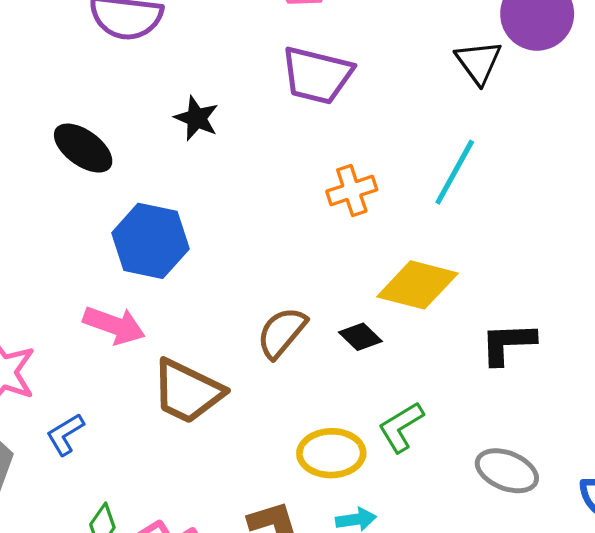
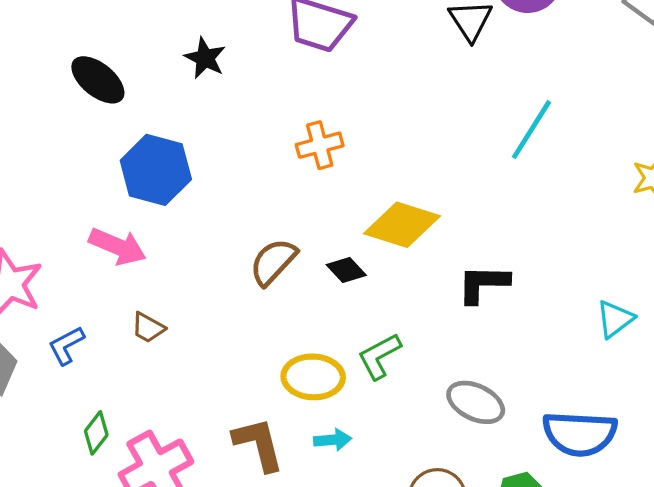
cyan line: (455, 172) -> (531, 130), moved
orange cross: (352, 190) -> (320, 145), moved
brown trapezoid: (187, 391) -> (148, 328), moved, size x0.5

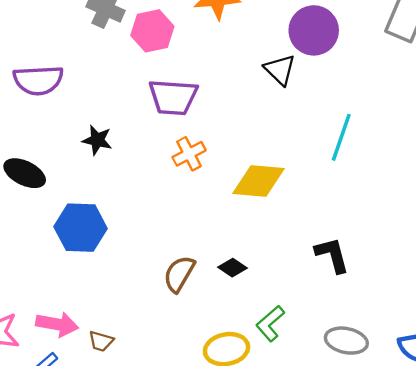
orange cross: (320, 145) -> (189, 154), moved
yellow diamond: (402, 225) -> (259, 181), moved
pink arrow: (118, 246) -> (57, 324), moved
black L-shape: (483, 284) -> (332, 255), turned 87

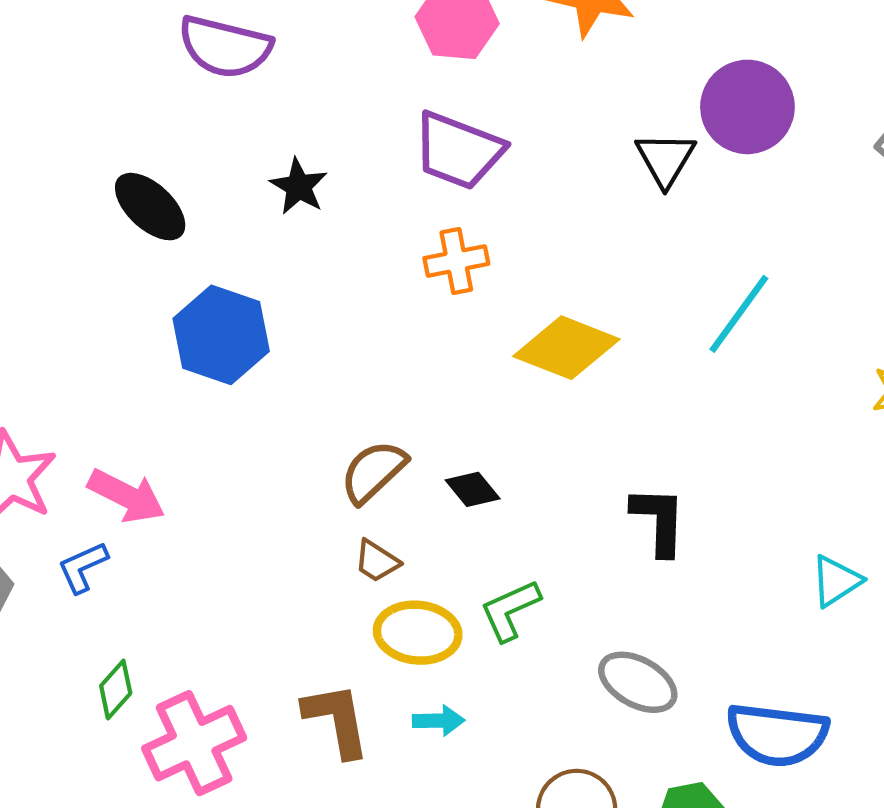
brown trapezoid: (101, 341) -> (377, 561), moved

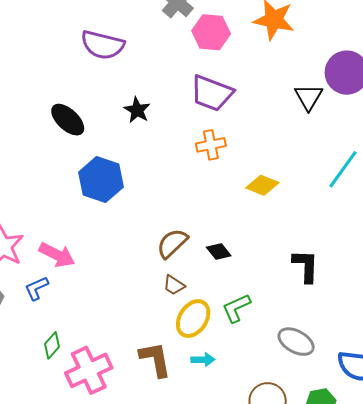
yellow diamond: (566, 348) -> (262, 185), size x0.7
yellow ellipse: (418, 633) -> (193, 319), turned -63

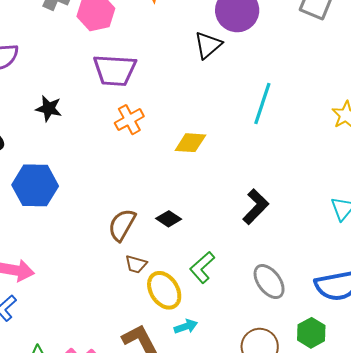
black triangle: (309, 97) -> (208, 45), turned 36
black L-shape: (306, 266) -> (256, 207), turned 60
yellow ellipse: (193, 319) -> (164, 290), turned -48
gray ellipse: (296, 342) -> (269, 282), turned 42

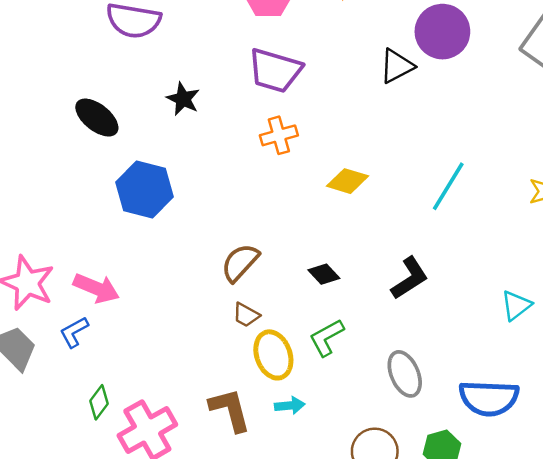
cyan line: (262, 104) -> (448, 186), moved
black diamond: (169, 219) -> (324, 274), moved

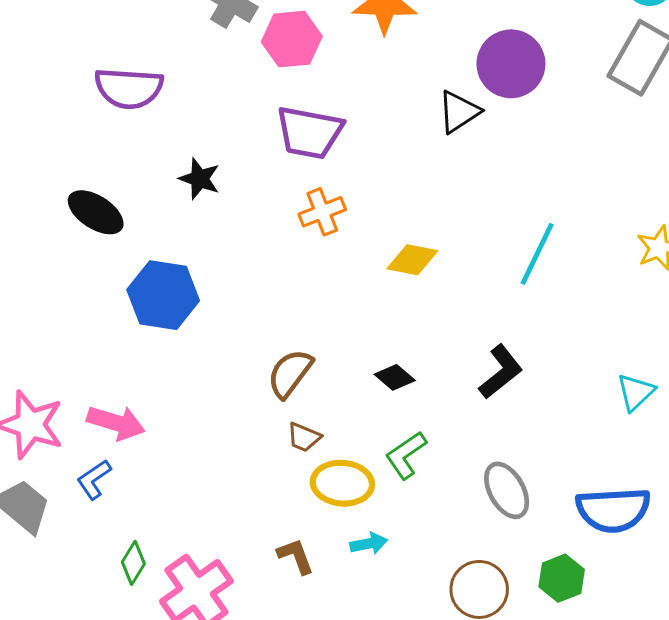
yellow ellipse: (273, 355) -> (342, 483), turned -60
brown L-shape: (230, 410) -> (296, 556), size x0.7

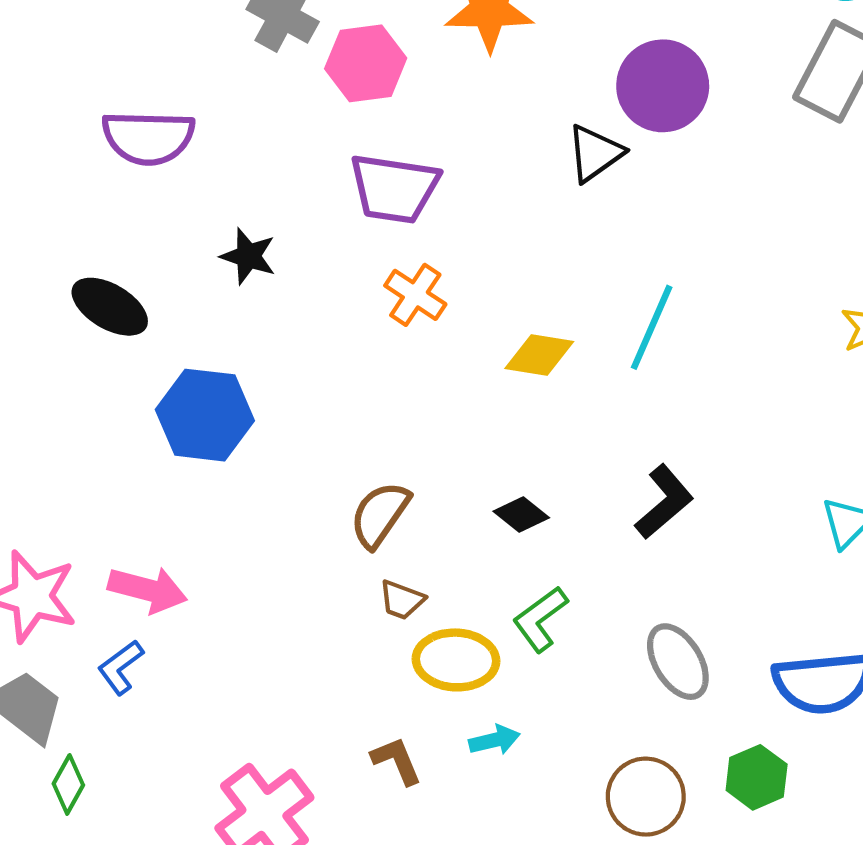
orange cross: (322, 212) -> (415, 295), turned -33
cyan line: (537, 254) -> (652, 327), moved
green diamond: (133, 563) -> (68, 784), moved

